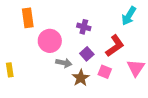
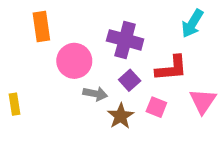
purple cross: (84, 27) -> (125, 40), size x1.6
red L-shape: (115, 46) -> (171, 68), turned 30

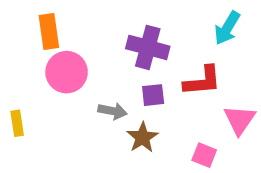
pink circle: (74, 61) -> (67, 72), moved
purple square: (130, 80) -> (153, 95), turned 36
pink square: (156, 107) -> (204, 155), moved

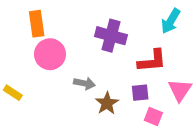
purple square: (153, 95) -> (140, 93), moved
yellow rectangle: (17, 123) -> (13, 93), turned -48

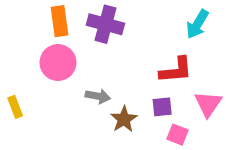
orange rectangle: (37, 24) -> (60, 21), moved
purple cross: (111, 36) -> (105, 24), moved
yellow rectangle: (13, 93) -> (15, 107), turned 36

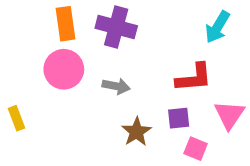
gray arrow: (98, 96) -> (116, 86), moved

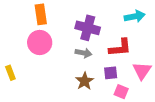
purple cross: (116, 27) -> (88, 28), moved
cyan arrow: (218, 27) -> (135, 16), turned -132
gray arrow: (116, 86) -> (84, 53), moved

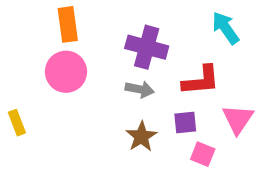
cyan arrow: (135, 16) -> (226, 28), turned -114

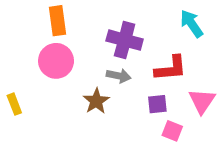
brown star: (141, 137) -> (96, 101), moved

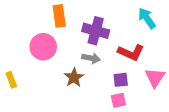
orange rectangle: (58, 21) -> (59, 16), moved
red L-shape: (171, 68) -> (131, 52), turned 30
pink square: (172, 131) -> (118, 100), moved, turned -35

